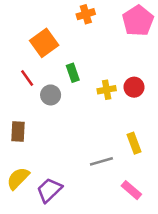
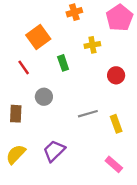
yellow cross: (107, 90) -> (92, 45), moved
gray circle: (51, 95) -> (44, 97), moved
gray line: (101, 161) -> (88, 114), moved
purple trapezoid: (49, 190) -> (54, 151), moved

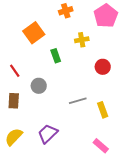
red line: (24, 67) -> (15, 71), moved

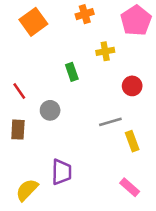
orange square: (34, 33) -> (33, 22), moved
gray line: (78, 101) -> (110, 122), moved
purple trapezoid: (48, 134) -> (62, 172), turned 135
yellow semicircle: (14, 137) -> (27, 190), moved

